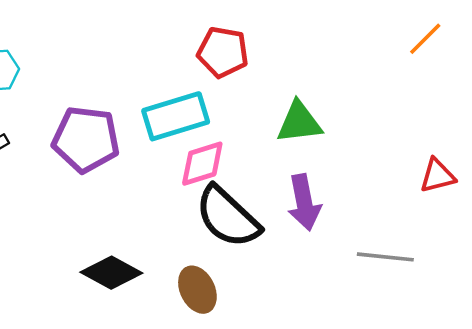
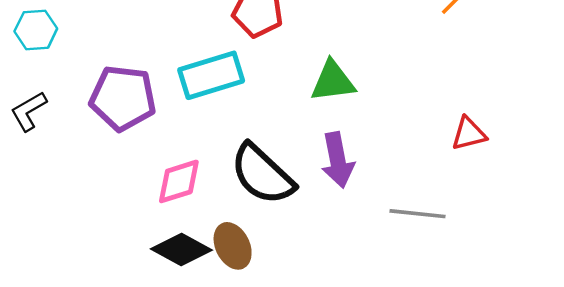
pink diamond: (202, 164) -> (179, 181), moved
black diamond: (111, 273) -> (181, 249), moved

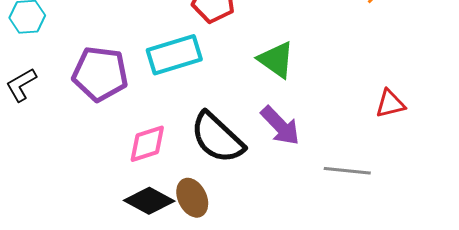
green triangle: (333, 81) -> (276, 60), turned 42
purple arrow: (338, 160) -> (280, 126), turned -33

